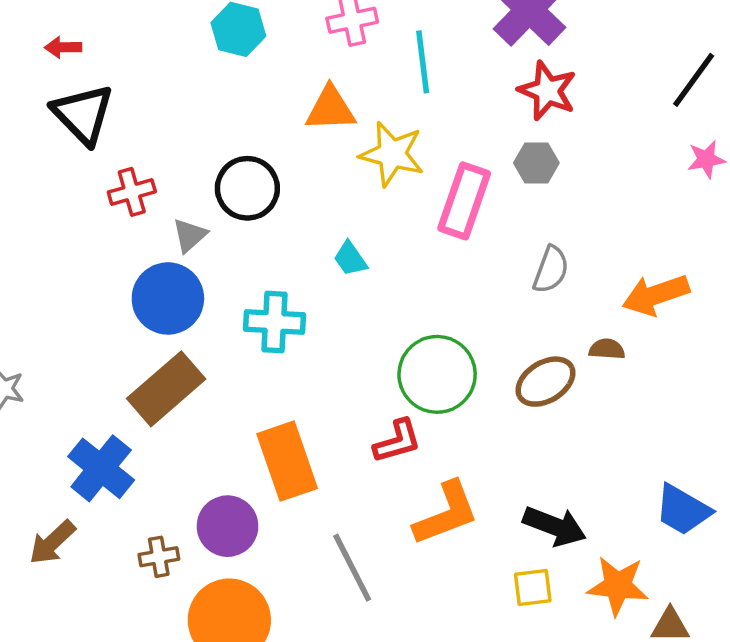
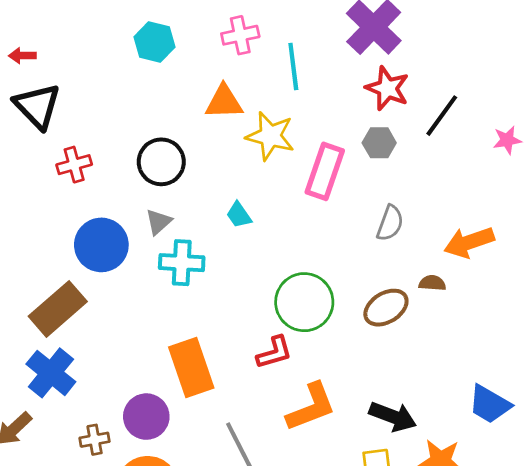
black line: (694, 80) -> (442, 116), moved
gray triangle: (190, 235) -> (159, 222), moved
brown rectangle: (166, 389) -> (58, 309), moved

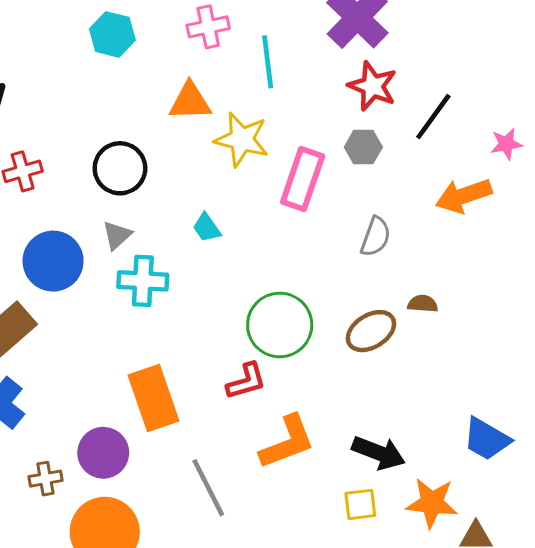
orange arrow: (469, 242) -> (464, 196), moved

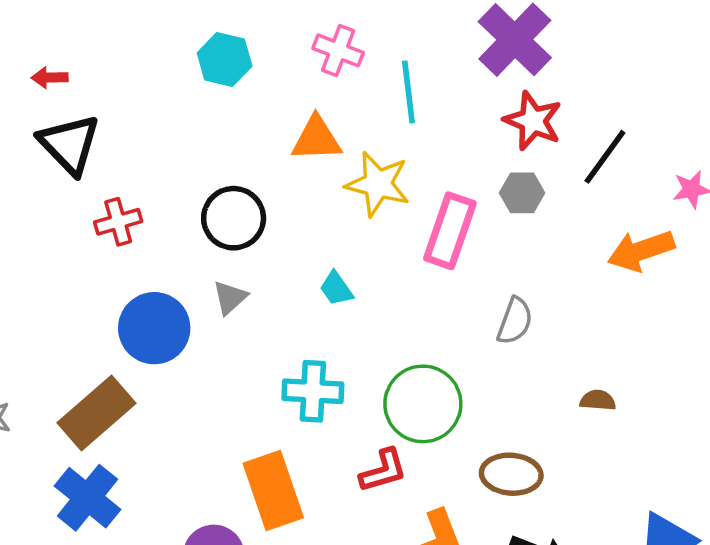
pink cross: (208, 27) -> (338, 50), turned 33
gray semicircle: (376, 237) -> (515, 321), moved
cyan cross: (143, 281) -> (313, 391), moved
brown semicircle: (423, 304) -> (598, 400), moved
brown ellipse: (371, 331) -> (511, 474), moved, turned 36

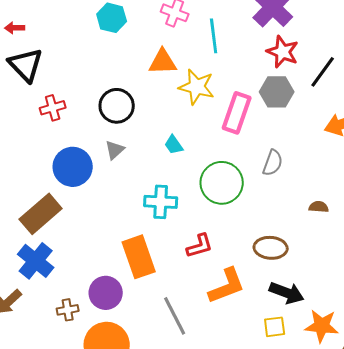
gray hexagon: (522, 193) -> (277, 92), size x1.4
green circle: (423, 404) -> (222, 183), moved

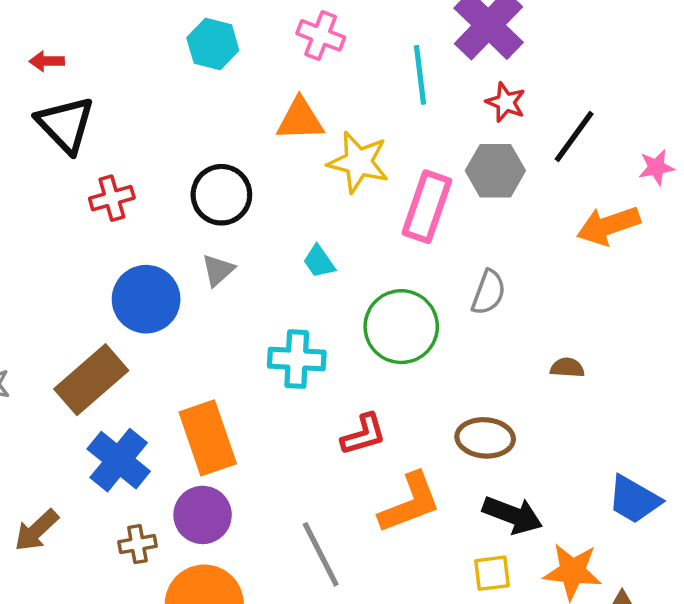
cyan line: (214, 36) -> (420, 75), moved
red star: (283, 52) -> (506, 102), size x0.7
orange rectangle: (139, 257) -> (208, 438), moved
blue cross: (36, 261) -> (119, 460), moved

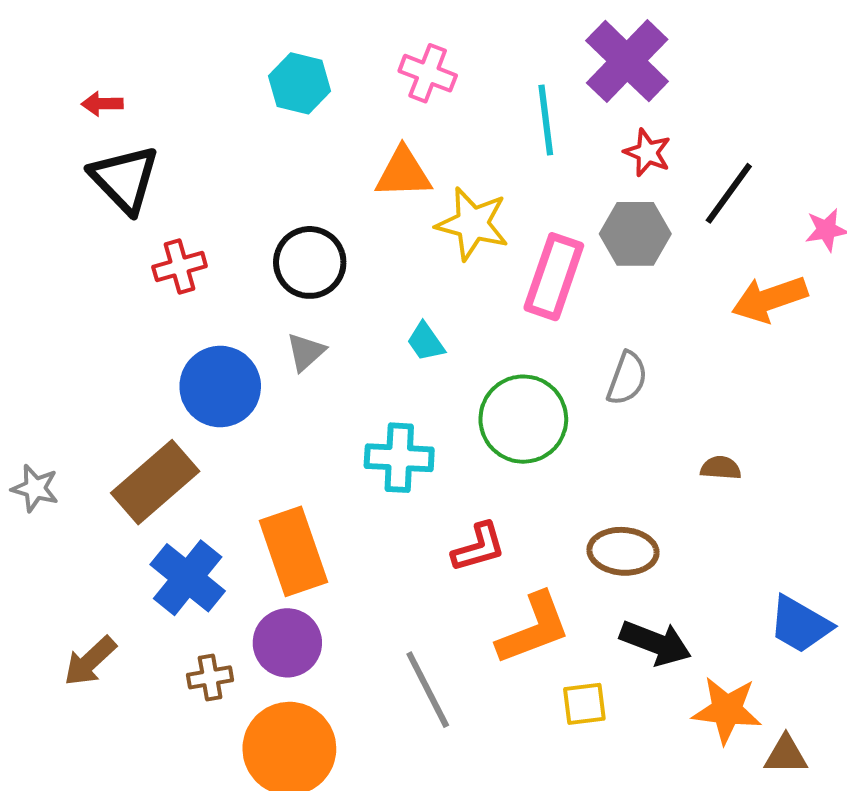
yellow square: (492, 573) -> (584, 704), moved

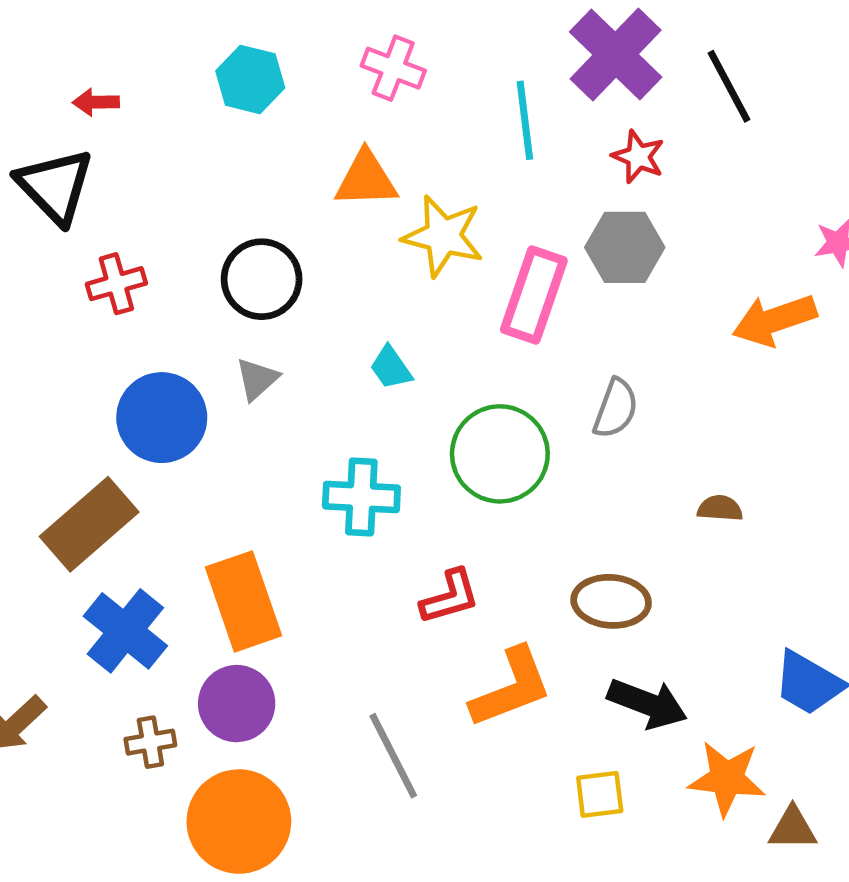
red arrow: (102, 104) -> (96, 102), moved
black line: (729, 193) -> (729, 86), moved, turned -64
yellow square: (584, 704) -> (600, 794), moved

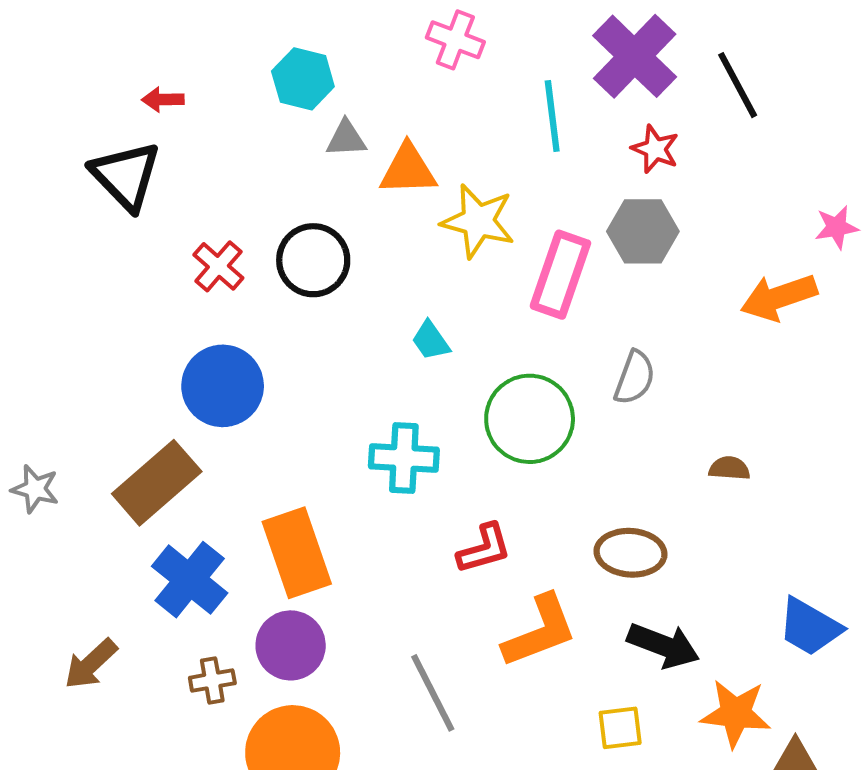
pink cross: (393, 68) -> (455, 40), moved
red cross: (116, 284) -> (218, 266), moved, turned -33
gray triangle: (257, 379) -> (346, 139), moved, turned 39

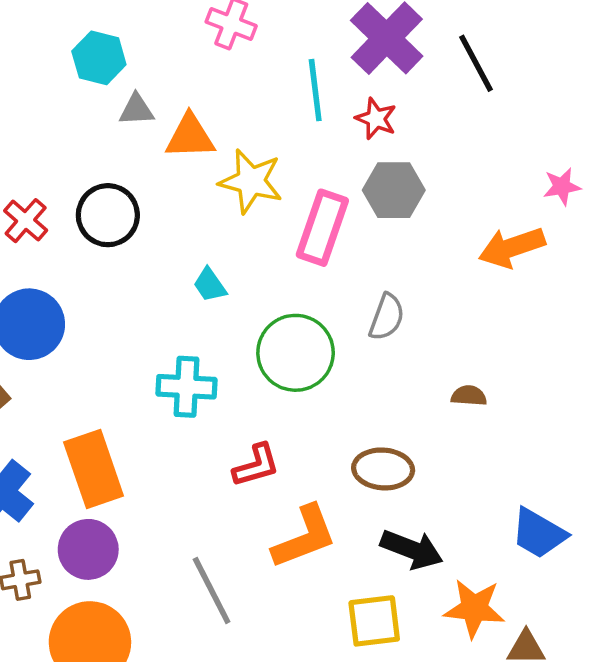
red star: (655, 149) -> (376, 119), moved
yellow square: (620, 728) -> (374, 621), size x1.4

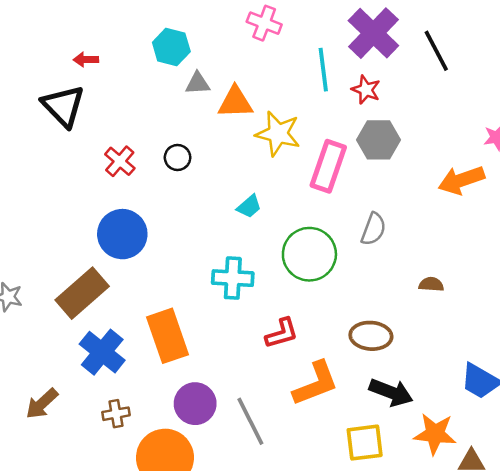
black circle: (108, 215) -> (178, 157), size x0.6
cyan trapezoid: (210, 285) -> (249, 206), turned -96
purple circle: (88, 549) -> (195, 404), moved

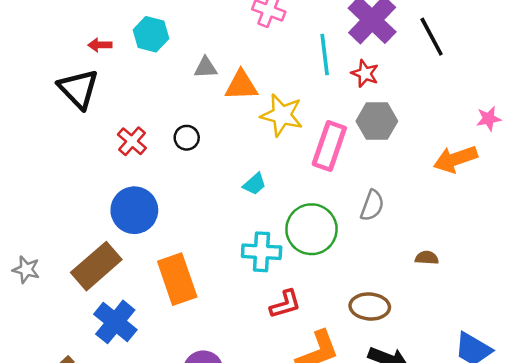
cyan hexagon: (171, 47) -> (151, 34), moved
cyan cross: (233, 278) -> (262, 252), moved
orange rectangle: (167, 336) -> (177, 279), moved

